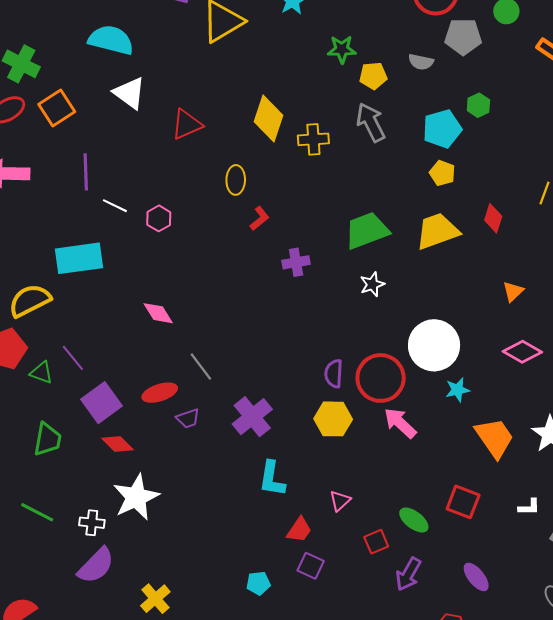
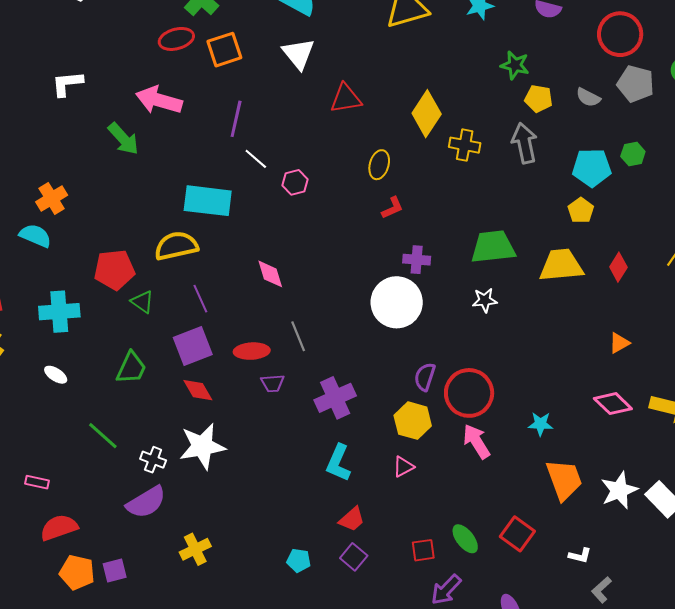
yellow semicircle: (30, 301) -> (176, 246), moved
white circle: (434, 345) -> (397, 302), moved
purple line: (73, 358) -> (200, 299), moved
pink triangle: (340, 501) -> (403, 467), moved

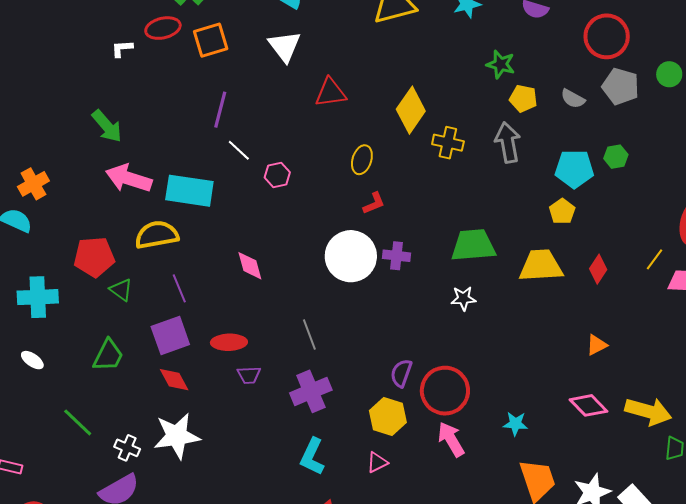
white L-shape: (67, 84) -> (122, 49), moved, size x0.7
pink arrow: (159, 100) -> (129, 178), moved
white circle: (397, 302) -> (351, 256), moved
gray line: (298, 336) -> (309, 334), moved

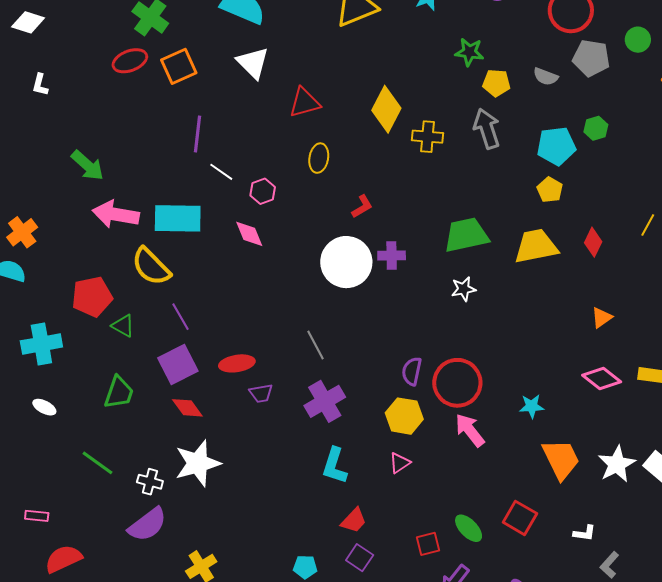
white L-shape: (122, 49) -> (40, 85), moved, turned -65
yellow ellipse: (362, 160) -> (319, 158), moved
yellow semicircle: (157, 235) -> (151, 267), turned -117
pink diamond: (250, 266) -> (249, 234), moved

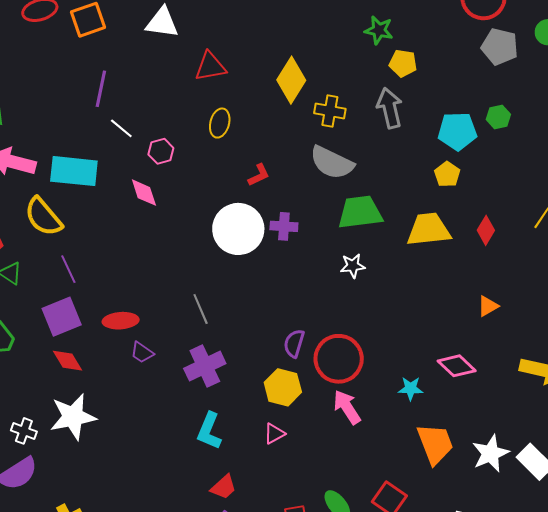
white triangle: (253, 63) -> (162, 22), turned -42
gray semicircle: (546, 77) -> (332, 163), moved, size x1.8
pink diamond: (602, 379) -> (457, 366), moved
purple trapezoid: (261, 393) -> (142, 352), turned 40

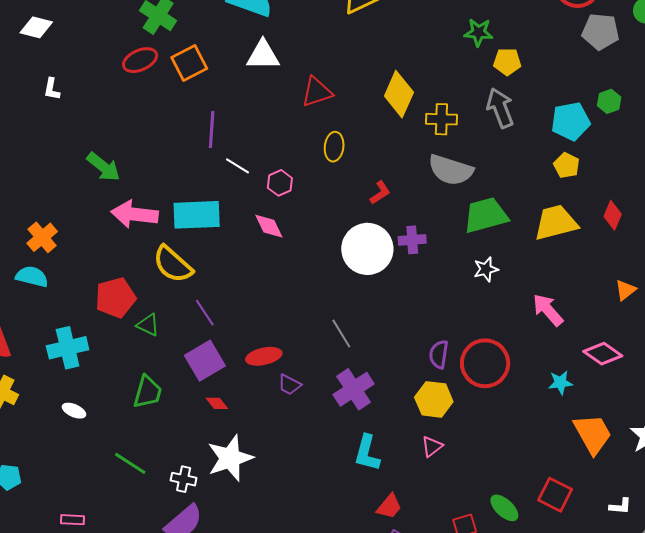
red diamond: (67, 361) -> (217, 403), size x0.7
pink arrow: (347, 407) -> (548, 310), moved

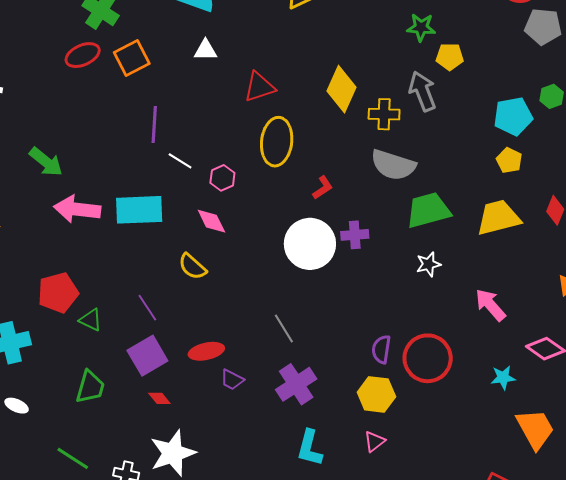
white triangle: (263, 55) -> (206, 50), size x0.7
gray arrow: (500, 108) -> (423, 91), moved
yellow ellipse: (334, 147) -> (277, 142), size x1.6
yellow semicircle: (173, 264) -> (192, 267), moved, size x0.7

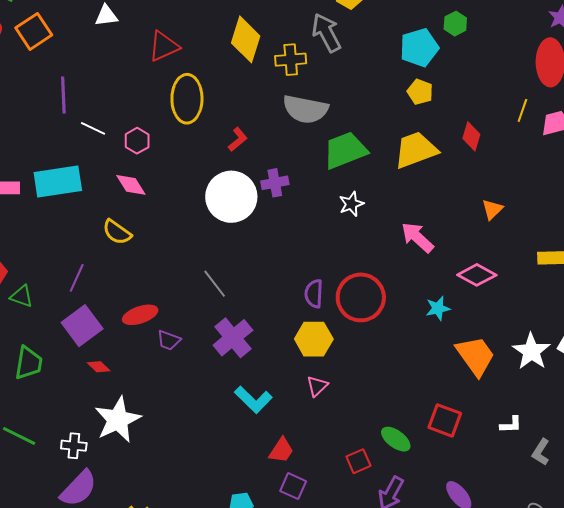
purple line: (147, 308) -> (77, 278), turned 64
cyan L-shape: (310, 448) -> (253, 400), turned -54

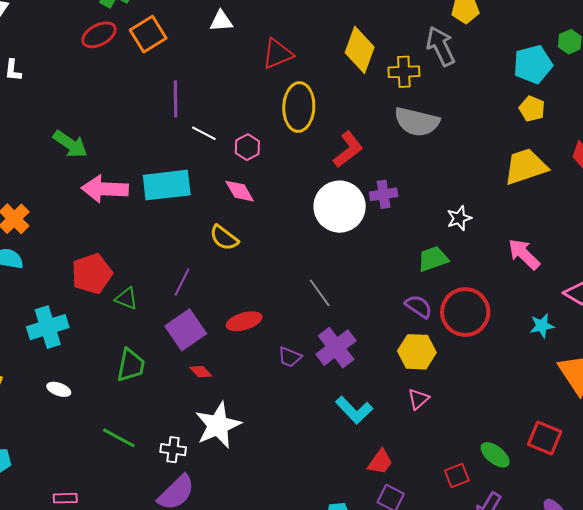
red L-shape: (238, 139) -> (348, 149), size x1.5
green trapezoid: (345, 150) -> (433, 259), moved, size x0.7
purple semicircle: (314, 294) -> (418, 306), turned 120
purple trapezoid: (169, 340) -> (290, 357), moved

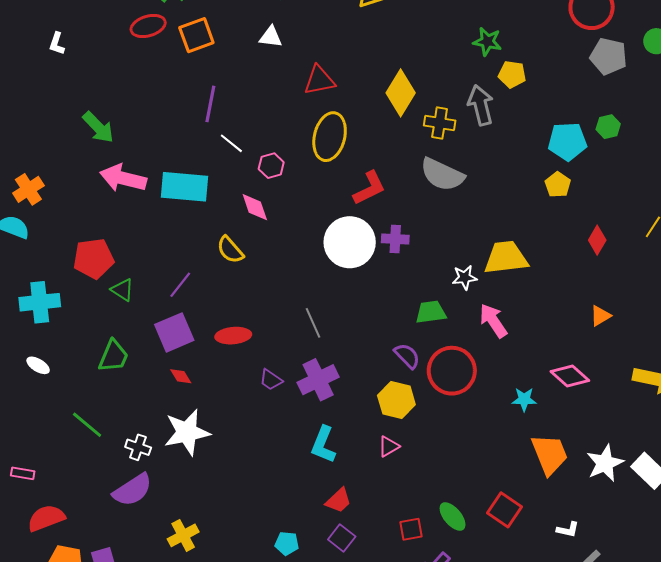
yellow trapezoid: (526, 167) -> (506, 258), moved
pink arrow: (524, 254) -> (493, 321), moved
cyan L-shape: (354, 410) -> (323, 445), turned 54

